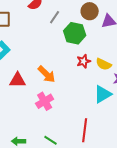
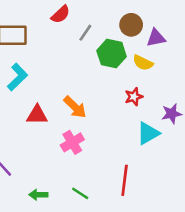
red star: (84, 61) -> (134, 97), moved
yellow semicircle: (104, 64) -> (143, 63), moved

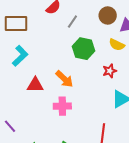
green hexagon: (112, 54) -> (84, 49), moved
pink cross: (72, 142) -> (62, 106), turned 30

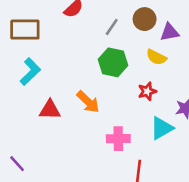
gray line: (72, 22) -> (112, 27), moved
pink cross: (62, 106) -> (118, 139), moved

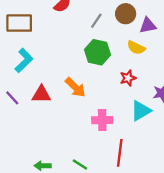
purple line: (17, 164) -> (12, 98), moved

